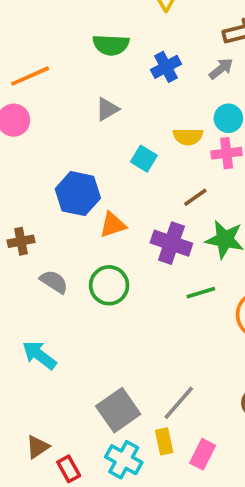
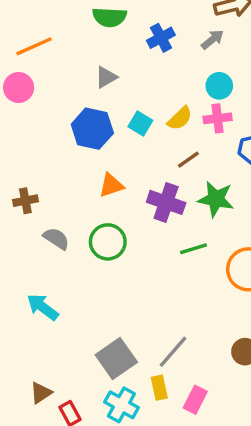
yellow semicircle: (188, 137) -> (180, 118), moved, turned -44
blue hexagon: (78, 194) -> (92, 129), moved

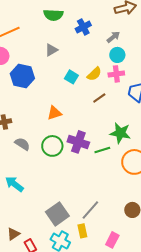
gray arrow: (212, 39) -> (113, 37), moved
blue hexagon: (92, 129) -> (22, 76), moved
green star: (216, 199) -> (120, 133), moved
purple cross: (166, 202) -> (78, 142), moved
pink rectangle: (195, 400) -> (112, 240), moved

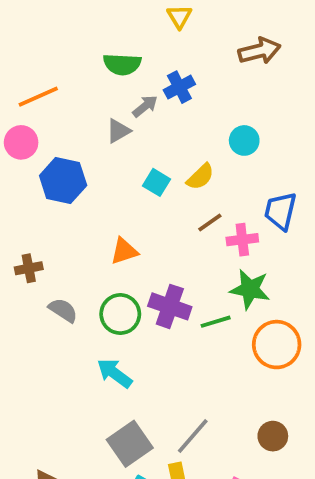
gray arrow: (113, 37) -> (145, 106), moved
pink cross: (116, 74) -> (242, 240), moved
cyan arrow: (14, 184) -> (115, 373), moved

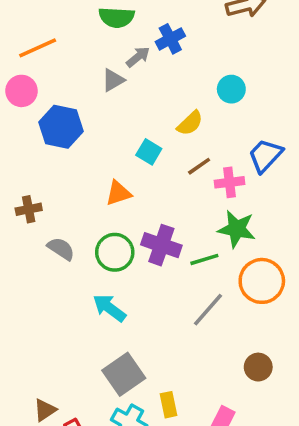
cyan square: (156, 182) -> (149, 152), moved
blue trapezoid: (280, 211) -> (265, 155), turned 30
gray line: (193, 436) -> (208, 310), moved

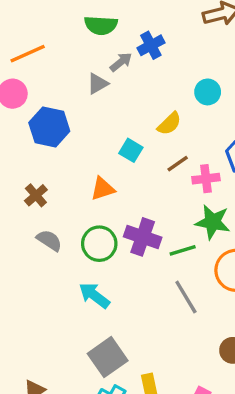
brown cross: (29, 209) -> (36, 195), moved, turned -30
gray line: (208, 310) -> (186, 297), turned -72

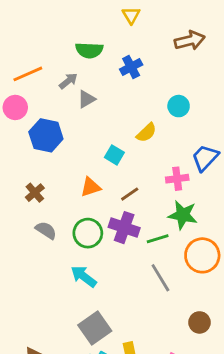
gray arrow: (121, 62) -> (68, 81), moved
brown line: (178, 164) -> (130, 194), moved

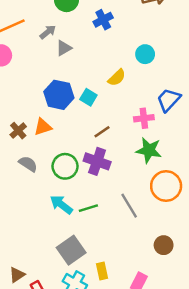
blue hexagon: (46, 135) -> (59, 95), moved
orange triangle: (91, 187) -> (43, 127), moved
green line: (158, 239) -> (88, 208), moved

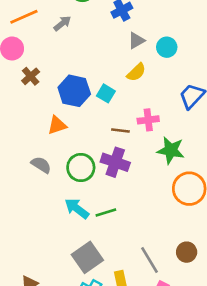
gray triangle: (64, 48) -> (136, 41), moved
pink cross: (144, 118) -> (148, 120), moved
brown cross: (18, 131) -> (31, 76), moved
brown line: (102, 132) -> (120, 130), turned 42
gray line: (129, 206) -> (150, 260), moved

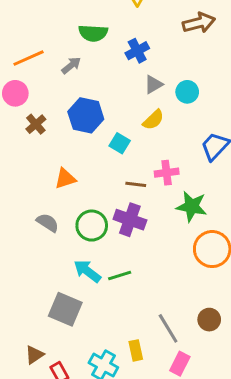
blue hexagon: (74, 91) -> (86, 115), moved
gray square: (87, 257) -> (65, 309), moved, turned -32

